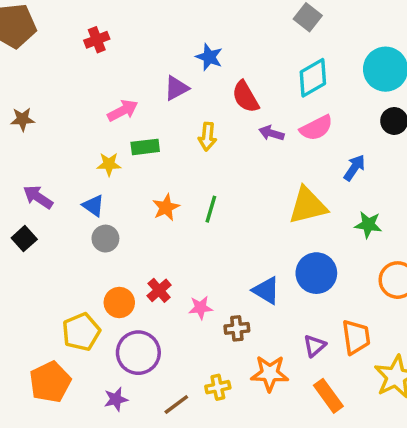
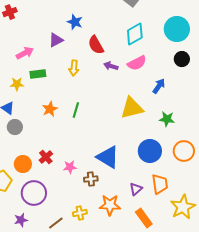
blue circle: (316, 273) -> (150, 151), moved
blue triangle: (266, 290) -> (108, 157), size x1.4

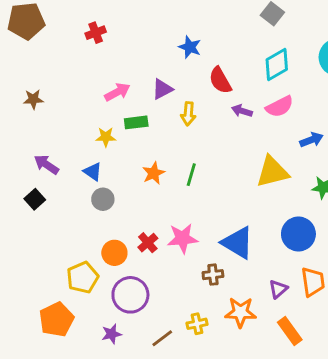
purple triangle: (56, 40) -> (162, 89), moved
blue arrow: (159, 86) -> (311, 140), turned 35
pink star: (70, 167) -> (183, 238), moved, size x1.5

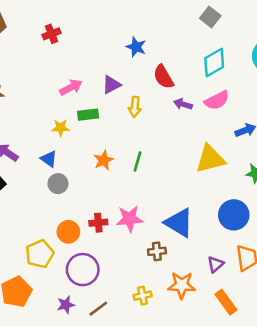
red cross: (148, 243) -> (98, 223), turned 36
brown line: (162, 338) -> (98, 309), moved

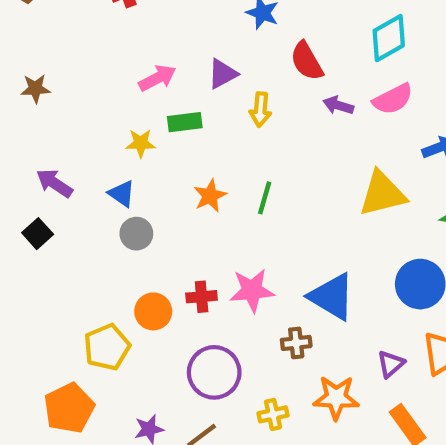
purple circle: (83, 270) -> (214, 372), moved

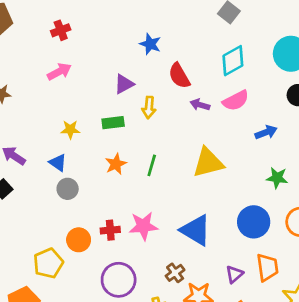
pink arrow: (157, 78) -> (59, 72), moved
green rectangle: (185, 122) -> (113, 123), moved
yellow triangle: (382, 194) -> (208, 163), moved
brown cross: (296, 343) -> (175, 273), moved, turned -30

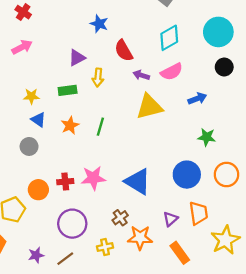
red cross: (61, 30) -> (23, 12), turned -35
blue triangle: (58, 163) -> (38, 120), moved
yellow triangle: (208, 163) -> (149, 107), moved

